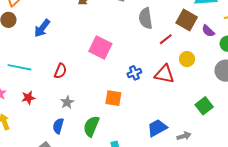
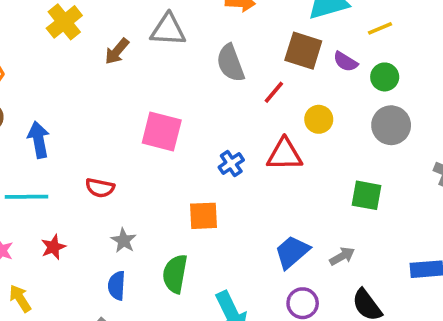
blue arrow: (42, 28) -> (39, 140), moved, turned 144
red semicircle: (60, 71) -> (100, 188), turned 91
green square: (204, 106) -> (366, 195), turned -30

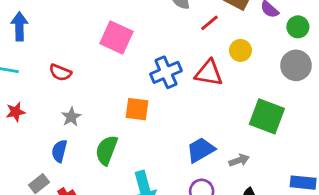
blue cross: (231, 164) -> (166, 72), size x1.5
green square: (366, 195) -> (267, 116), size x1.4

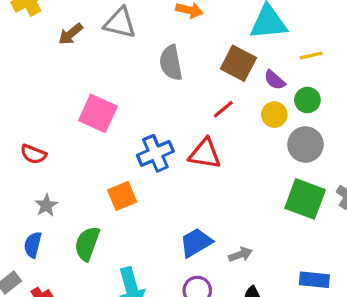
red line: (209, 23) -> (223, 109), moved
yellow circle: (240, 50) -> (274, 115), moved
orange square: (137, 109) -> (122, 196), turned -30
green square: (267, 116) -> (305, 199), moved

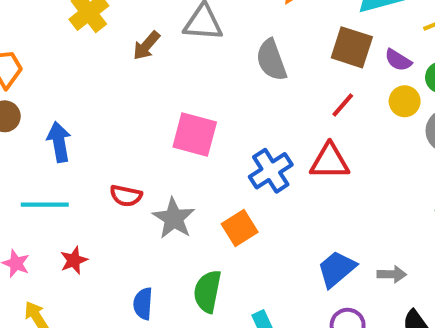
gray star: (46, 205) -> (174, 218), moved, size x1.5
gray arrow: (240, 254) -> (392, 274), turned 30

